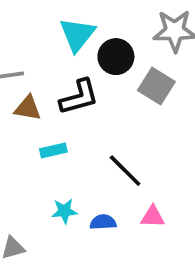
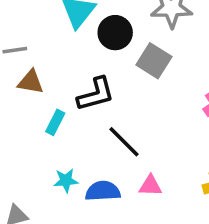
black L-shape: (79, 97) -> (96, 94), moved
cyan rectangle: (53, 150) -> (55, 122), turned -50
blue semicircle: (103, 222) -> (103, 191), size x1.4

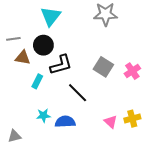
black circle: (115, 33) -> (43, 45), moved
gray square: (154, 61) -> (103, 67), moved
pink triangle: (150, 186) -> (111, 122), moved, turned 40

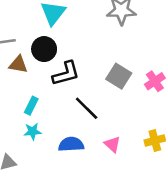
cyan rectangle: (37, 81) -> (31, 106), moved
cyan star: (43, 115) -> (32, 131), moved
pink triangle: (111, 122) -> (112, 144), moved

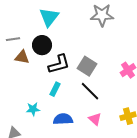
gray square: (119, 76) -> (87, 66), moved
cyan rectangle: (31, 106) -> (55, 89), moved
black line: (87, 108) -> (90, 91), moved

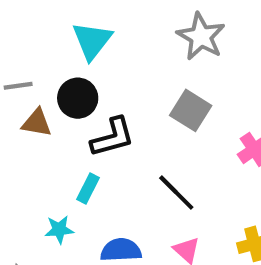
gray star: (102, 15) -> (201, 36), turned 30
gray square: (87, 66) -> (191, 110), moved
cyan rectangle: (55, 89) -> (88, 188), moved

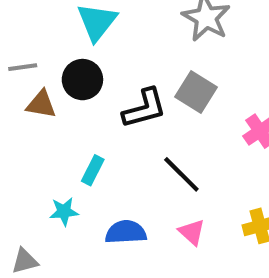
black L-shape: (113, 137) -> (144, 108), moved

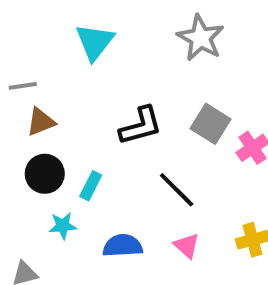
black circle: (82, 80) -> (45, 174), moved
gray square: (196, 92) -> (211, 124), moved
brown triangle: (41, 104) -> (41, 122), turned -32

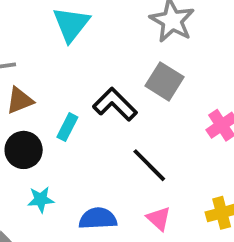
gray square: (211, 124) -> (164, 81), moved
black L-shape: (141, 126) -> (115, 104), turned -120
cyan rectangle: (91, 186) -> (67, 127), moved

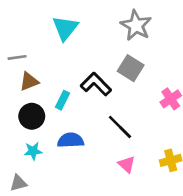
cyan star: (41, 199) -> (33, 151), moved
blue semicircle: (98, 219) -> (71, 140), moved

